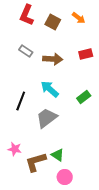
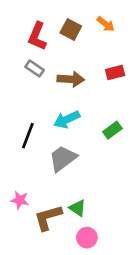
red L-shape: (27, 15) -> (37, 36), moved
cyan arrow: (50, 89) -> (67, 119), turned -66

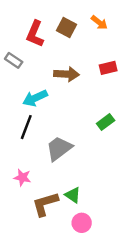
gray rectangle: (35, 68) -> (14, 60), moved
cyan arrow: (67, 119) -> (35, 98), moved
pink star: (20, 200) -> (22, 177), moved

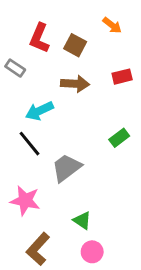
brown square: (67, 28) -> (75, 45), moved
black line: (26, 127) -> (29, 144), turned -60
pink star: (22, 177) -> (25, 201), size x1.5
brown L-shape: (45, 204) -> (38, 249), moved, turned -32

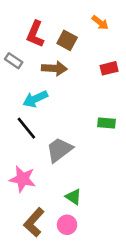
brown arrow: (75, 84) -> (54, 68), moved
green rectangle: (119, 138) -> (106, 123), turned 42
pink circle: (92, 252) -> (67, 225), moved

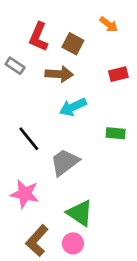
cyan arrow: (35, 99) -> (73, 107), moved
green triangle: (73, 197) -> (80, 213), size x1.5

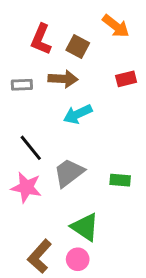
orange arrow: (109, 24) -> (116, 26), size x1.4
gray rectangle: (15, 66) -> (22, 85), moved, turned -36
green rectangle: (116, 133) -> (120, 180), moved
pink star: (25, 194) -> (26, 187), moved

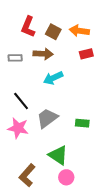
orange arrow: (116, 26) -> (79, 31), moved, turned 150
pink circle: (78, 259) -> (66, 177), moved

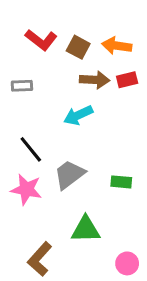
red L-shape: (28, 27) -> (41, 40), turned -75
brown arrow: (43, 54) -> (95, 80), moved
green triangle: (58, 155) -> (86, 229), turned -35
pink circle: (66, 177) -> (127, 263), moved

